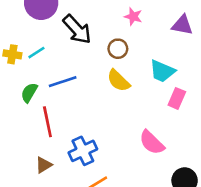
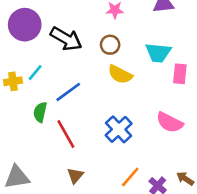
blue cross: (83, 151) -> (119, 129), moved

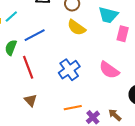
brown triangle: (75, 176) -> (31, 100), turned -32
orange line: (130, 177) -> (73, 108), turned 30

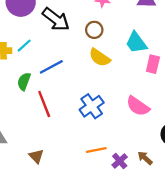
cyan trapezoid: (108, 15) -> (136, 43), turned 40
brown triangle: (31, 100) -> (36, 156), moved

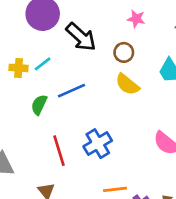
red line: (44, 104) -> (59, 151), moved
blue cross: (92, 106) -> (98, 144), moved

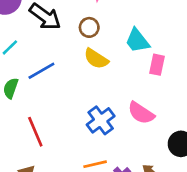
blue cross: (98, 144) -> (101, 120), moved

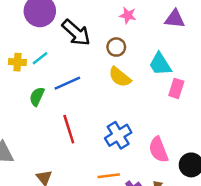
pink semicircle: (141, 113) -> (158, 150), moved, turned 30
red line: (35, 132) -> (69, 129), moved

